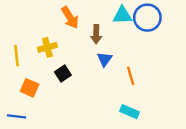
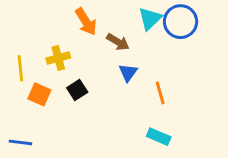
cyan triangle: (122, 15) -> (150, 19), turned -42
brown arrow: (96, 34) -> (118, 42), turned -60
orange square: (30, 88) -> (39, 94), moved

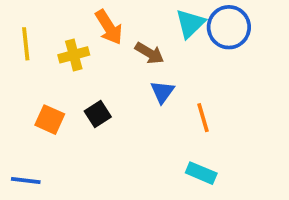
yellow cross: (58, 58) -> (74, 55), moved
yellow line: (20, 68) -> (26, 44), moved

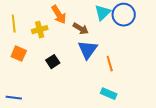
blue triangle: (162, 92) -> (88, 50), size x1.5
orange square: (50, 120) -> (19, 54), moved

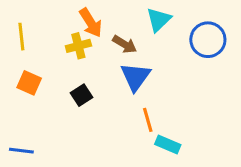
blue circle: (124, 15) -> (208, 40), moved
yellow cross: (40, 30) -> (78, 46), moved
orange line: (110, 64) -> (148, 120), moved

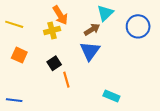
yellow line: (21, 37) -> (14, 24), turned -66
brown arrow: (125, 44) -> (92, 29), moved, turned -63
orange line: (148, 120) -> (66, 80), moved

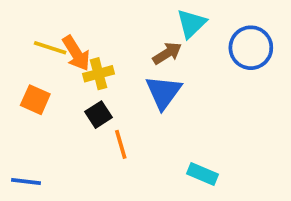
orange arrow: (60, 15) -> (76, 53), moved
yellow line: (14, 24) -> (50, 48), moved
yellow cross: (52, 31) -> (98, 74), moved

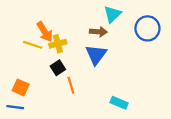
yellow line: (50, 48) -> (33, 45), moved
brown arrow: (167, 53) -> (98, 32), turned 35
orange square: (35, 100) -> (21, 87), moved

